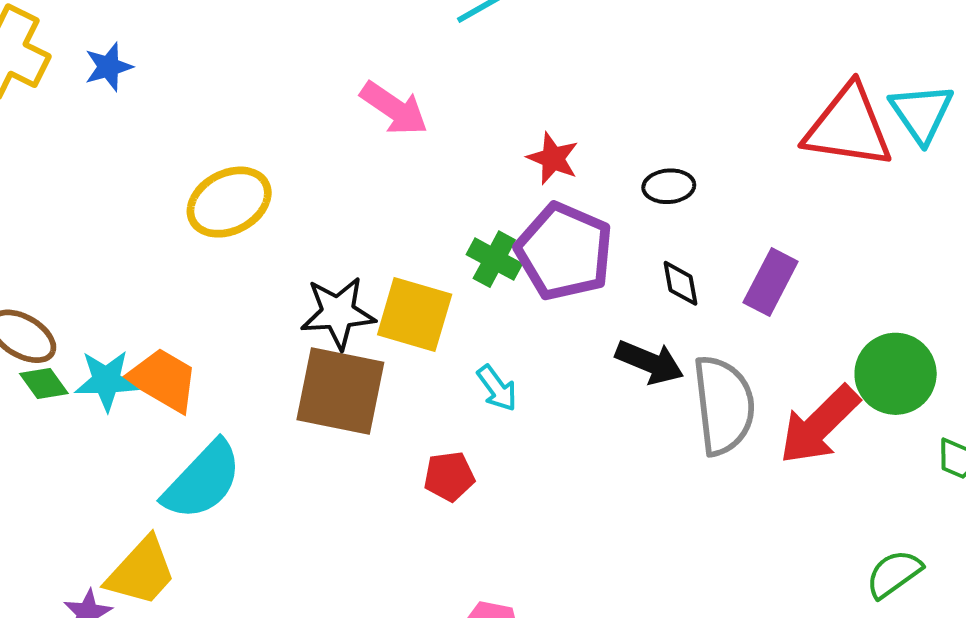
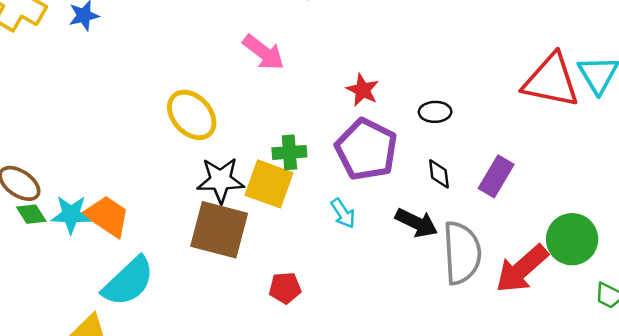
yellow ellipse: (229, 202) -> (192, 115), moved, turned 72
green cross: (494, 259) -> (289, 152), moved, turned -36
cyan arrow: (497, 388) -> (343, 213), moved

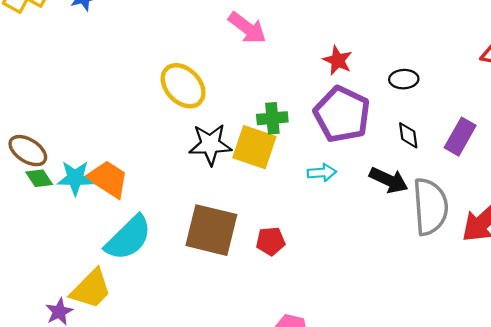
cyan arrow: (343, 213) -> (322, 173), turned -60
brown square: (219, 230) -> (211, 230), moved

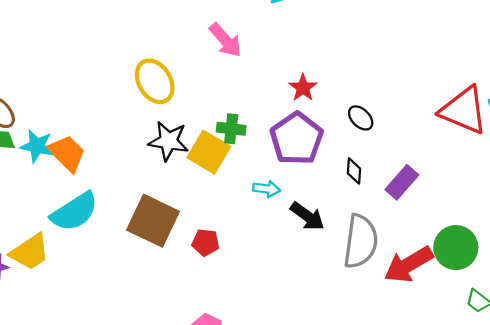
black ellipse: (404, 79) -> (361, 118), turned 35
black arrow: (389, 180) -> (307, 216), moved

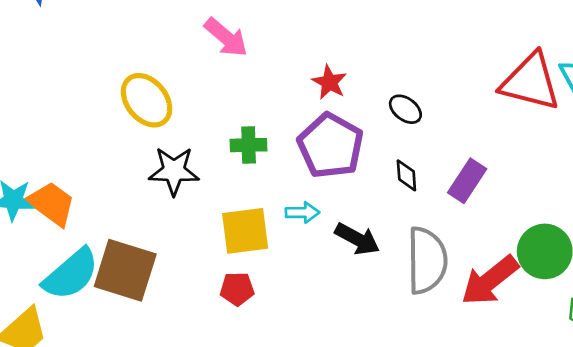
yellow square: (209, 152) -> (245, 231), moved, turned -30
brown square: (153, 221) -> (125, 270), moved

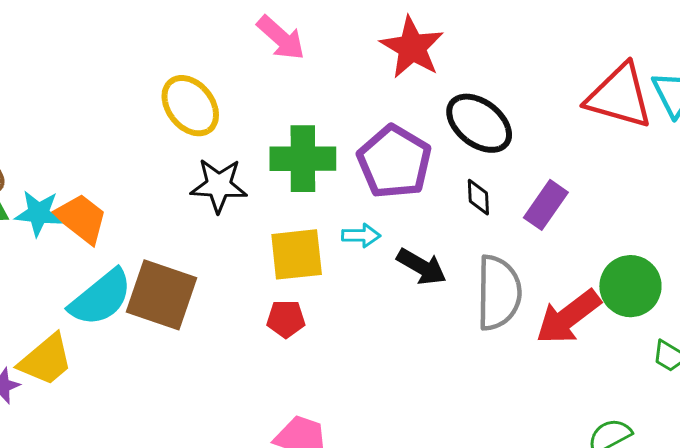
red star: (329, 82) -> (412, 47), moved, size x1.6
black ellipse: (405, 109) -> (479, 123), size x1.8
green cross: (249, 145) -> (303, 159), size x1.6

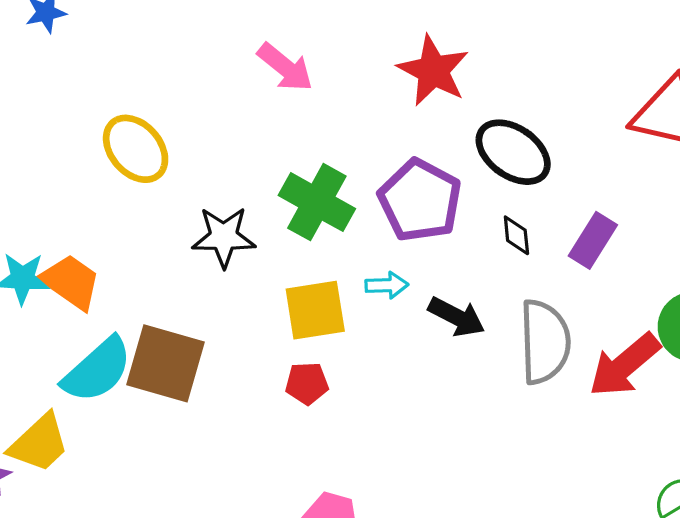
yellow ellipse: (190, 106) -> (136, 149), moved
green cross: (303, 159) -> (317, 202), turned 32

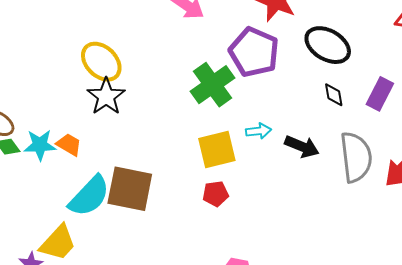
purple pentagon: (420, 200) -> (254, 52), moved
green cross: (317, 202) -> (213, 85), turned 30
black star: (224, 237) -> (106, 96), moved, turned -30
orange trapezoid: (71, 282) -> (69, 145), size x0.7

